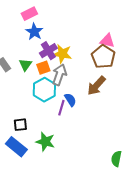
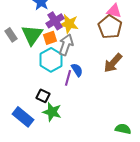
green triangle: (25, 65) -> (32, 35), size x1.6
brown arrow: (96, 86) -> (113, 63), moved
black square: (20, 125) -> (43, 96), moved, turned 32
green semicircle: (116, 159) -> (123, 129), turned 91

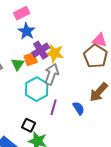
green triangle: (32, 35) -> (18, 64), size x0.6
orange square: (50, 38) -> (31, 59), moved
blue semicircle: (77, 70) -> (79, 108), moved

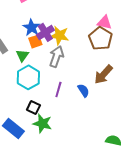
blue star: (27, 31) -> (31, 27), moved
green triangle: (18, 64) -> (22, 55), moved
cyan hexagon: (37, 89) -> (28, 77), moved

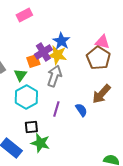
blue star: (31, 27) -> (61, 41), moved
black square: (33, 107) -> (31, 127), turned -32

